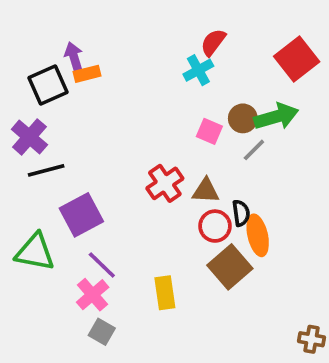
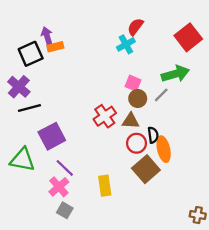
brown circle: (243, 118) -> (138, 99), moved

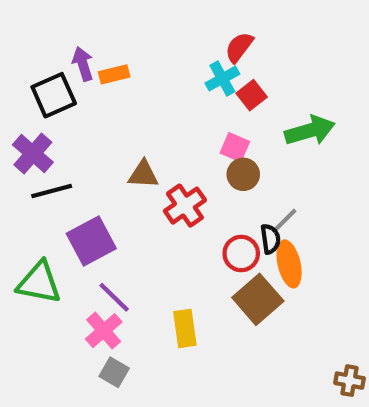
red square: (188, 37) -> (252, 95), moved, size x0.6
orange rectangle: (55, 47) -> (114, 74), moved
gray line: (161, 95) -> (285, 220), moved
brown triangle: (131, 121) -> (143, 174), moved

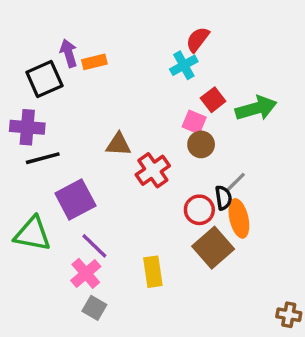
red square: (252, 95) -> (213, 100), moved
purple cross: (33, 154) -> (27, 127), turned -36

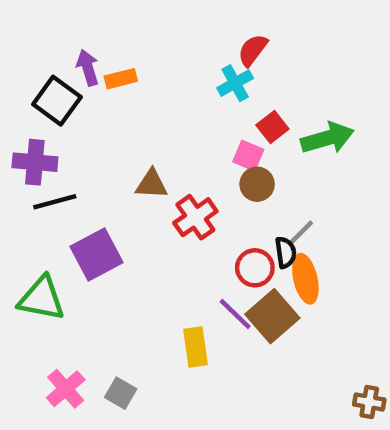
black square: (44, 79) -> (57, 101), turned -30
purple line: (94, 246) -> (235, 314), moved
pink cross: (86, 273) -> (66, 389), moved

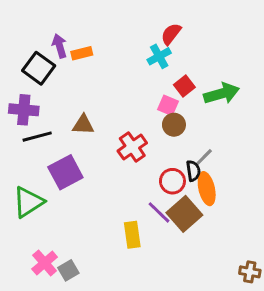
brown triangle: (151, 184) -> (83, 125), moved
green triangle: (42, 299) -> (28, 202), turned -44
gray square: (121, 393) -> (68, 270), moved, turned 30

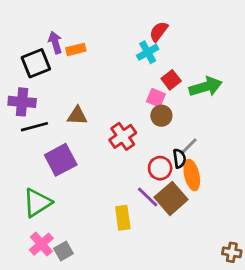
black square: (39, 68) -> (36, 63), turned 32
green triangle: (28, 202) -> (37, 203), moved

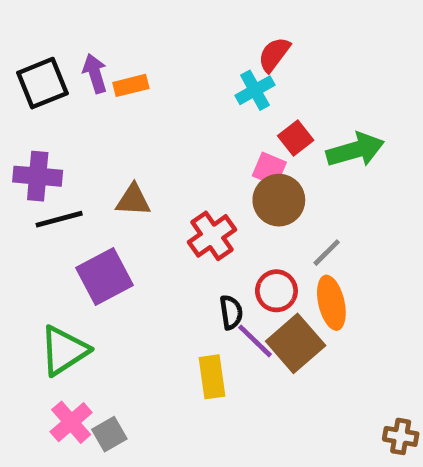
black square: (36, 63) -> (42, 83), moved
brown circle: (161, 116) -> (279, 200), size x1.4
black semicircle: (179, 158) -> (231, 312), moved

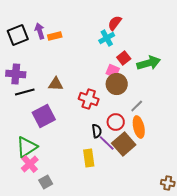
red cross: (212, 236) -> (89, 99), turned -36
pink cross: (71, 422) -> (30, 164), moved

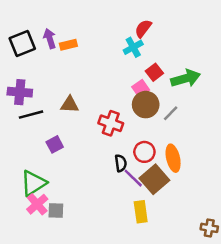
pink square: (113, 71) -> (141, 88), turned 32
gray line: (137, 106) -> (171, 113), moved
purple square: (44, 116) -> (55, 144), size x0.6
yellow rectangle: (89, 158) -> (141, 212), moved
gray square: (46, 182) -> (56, 210), moved, turned 32

